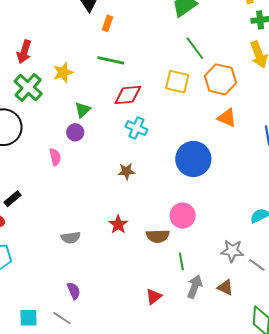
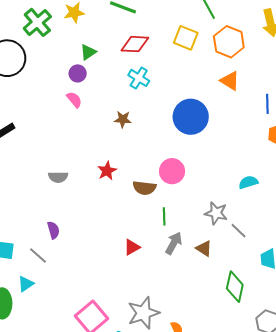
pink semicircle: (55, 157) -> (74, 100), moved, turned -36

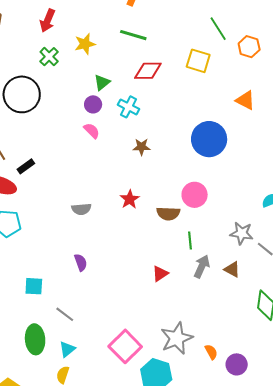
green cross: (37, 22) -> (49, 57), size x0.7
orange hexagon: (229, 42) -> (249, 47), moved, size x0.7
cyan cross: (139, 78) -> (128, 107), moved
gray line: (38, 255) -> (65, 314), moved
cyan triangle: (26, 284) -> (67, 349), moved

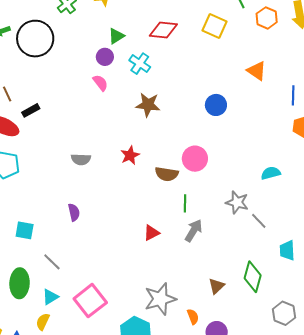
blue circle: (209, 139) -> (216, 105), size x0.6
brown star: (141, 147) -> (148, 105), size x1.4
brown triangle: (232, 269) -> (216, 286), moved, turned 42
pink square: (125, 346) -> (90, 301), moved

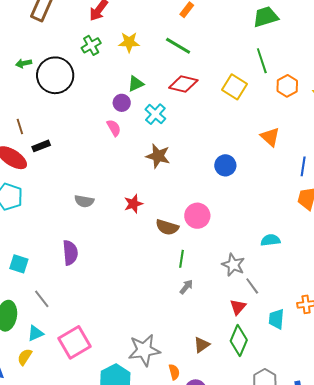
purple semicircle: (74, 212) -> (70, 253), size x1.4
gray arrow: (194, 231) -> (186, 287), size x0.7
red triangle: (152, 233) -> (238, 307), moved, turned -30

